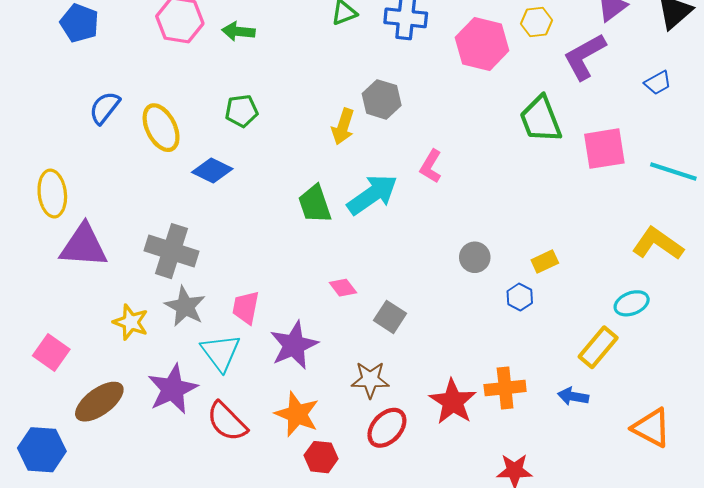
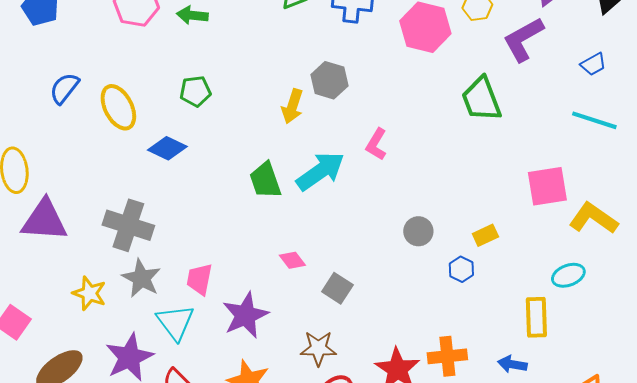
pink square: (604, 149) -> (547, 186), moved
cyan line: (673, 172) -> (594, 120), moved
yellow rectangle: (598, 347) -> (536, 317), turned -42

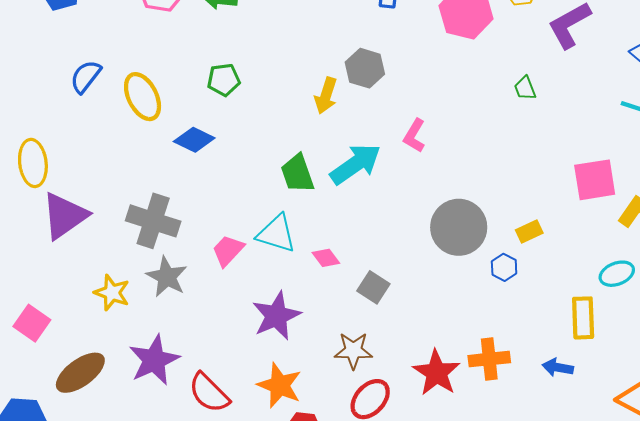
green trapezoid: (481, 99) -> (525, 88), size x0.5
purple triangle: (44, 220) -> (65, 216), turned -39
gray circle: (418, 231) -> (459, 227), size x1.8
pink trapezoid: (199, 279) -> (228, 250), moved, turned 32
cyan triangle: (175, 322) -> (276, 234), moved, turned -36

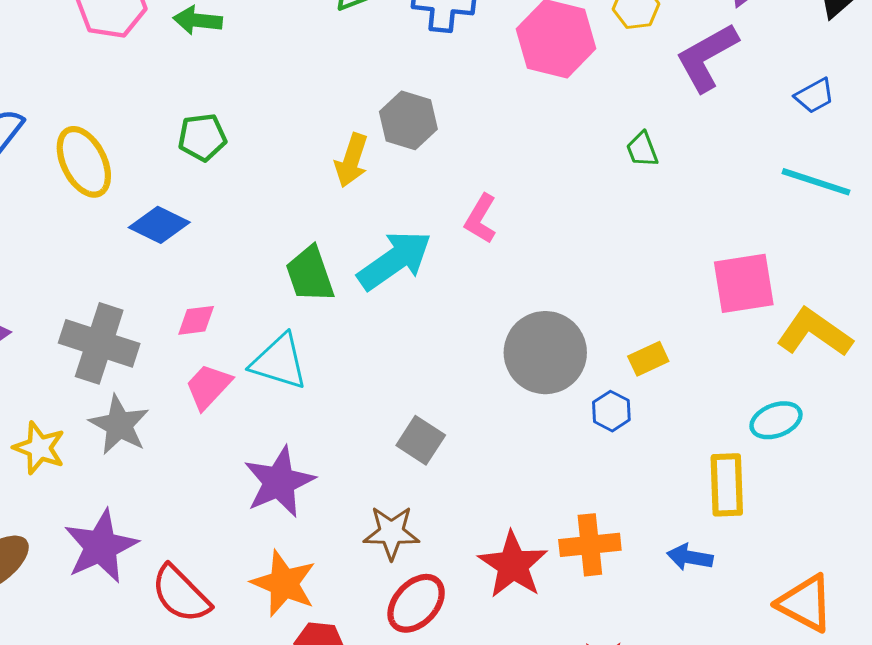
pink diamond: (326, 258) -> (196, 320), moved, turned -60

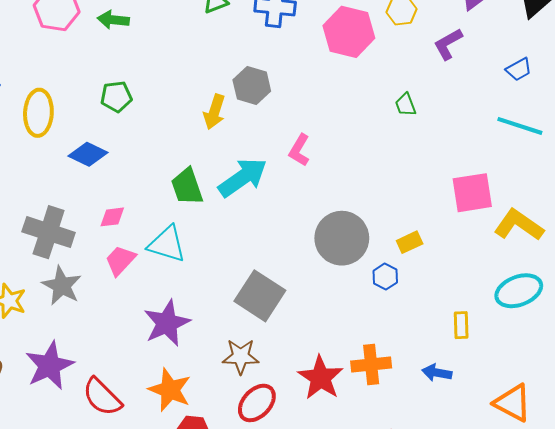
purple L-shape: (707, 57) -> (448, 44), size x0.7
yellow ellipse: (84, 162) -> (38, 113), turned 30
cyan ellipse: (776, 420) -> (519, 291), moved, size x1.4
gray square: (421, 440) -> (260, 296), size x1.6
yellow rectangle: (727, 485) -> (461, 325), size x0.7

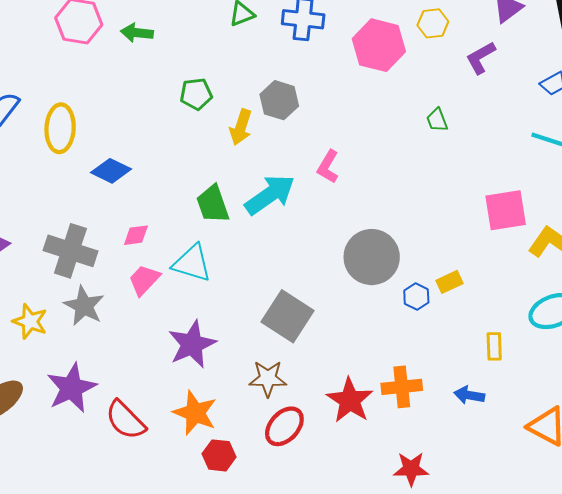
green pentagon: (116, 97) -> (196, 94), moved
yellow rectangle: (410, 242) -> (450, 282), moved

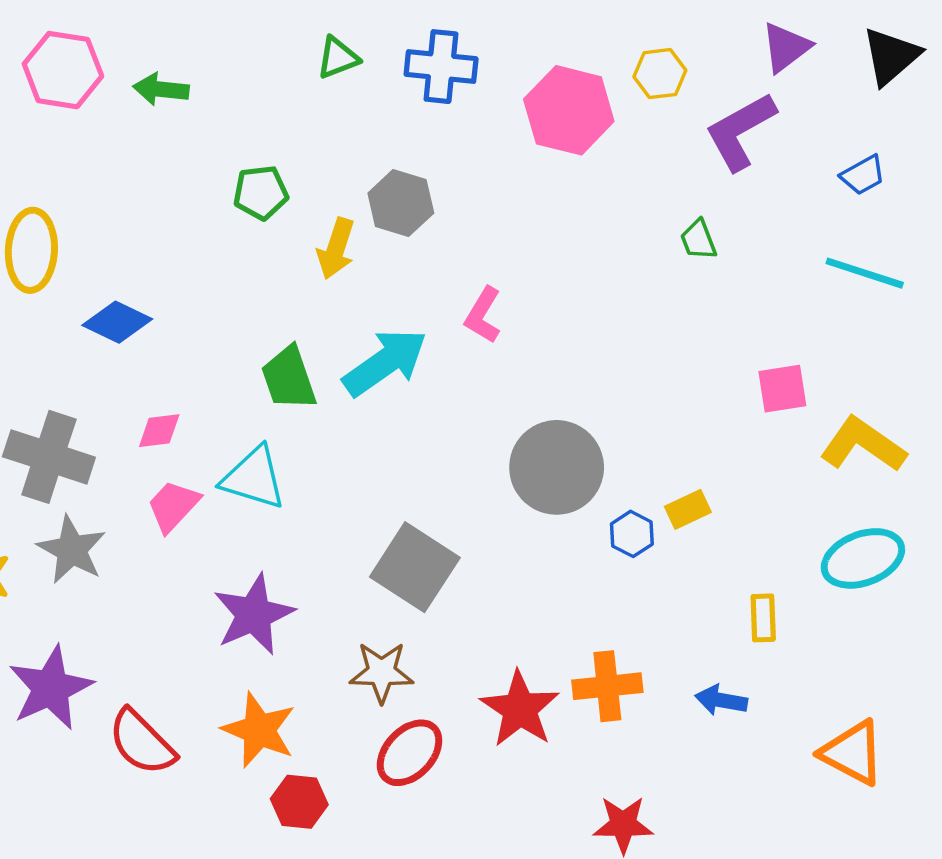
purple L-shape: (481, 58) -> (740, 131), size x1.4
green trapezoid: (437, 120) -> (698, 240), moved
pink square: (506, 210) -> (782, 389), size x0.7

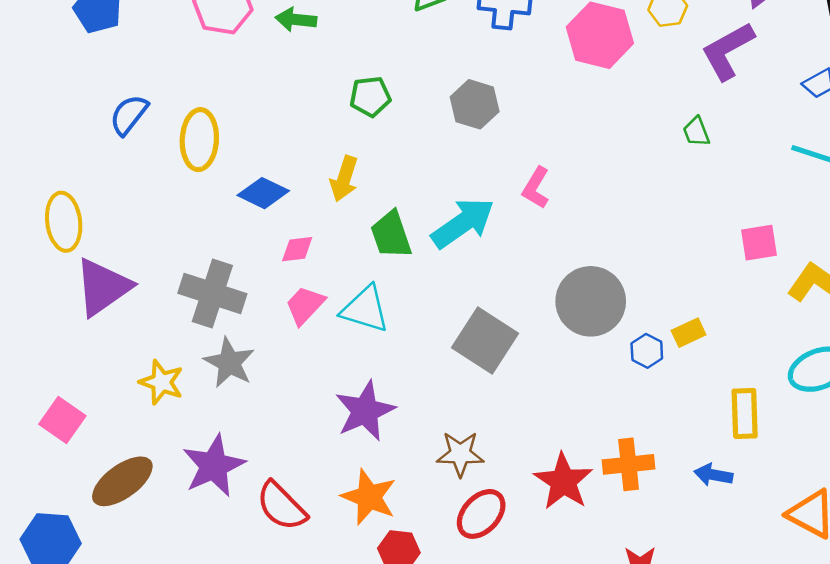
yellow arrow: (336, 249) -> (344, 179), moved
pink diamond: (159, 431) -> (297, 249), moved
pink trapezoid: (173, 506) -> (305, 305), moved
gray square: (415, 567) -> (485, 340), moved
yellow rectangle: (763, 618) -> (745, 414), size x1.4

